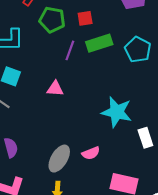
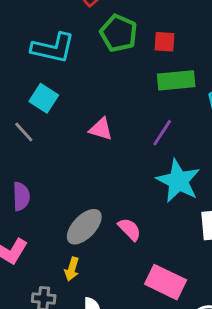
purple line: (70, 50) -> (162, 133), moved
pink semicircle: (91, 153) -> (130, 229), turned -126

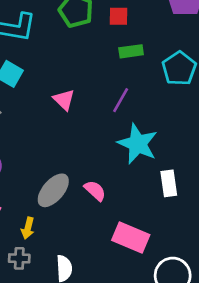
green rectangle: (176, 80) -> (131, 51), size x0.7
pink triangle: (101, 129) -> (64, 100), turned 30
yellow arrow: (72, 269) -> (28, 228), moved

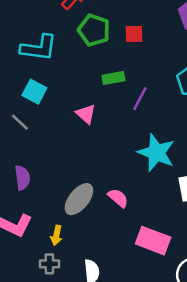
green rectangle: (131, 51) -> (113, 78), moved
purple line: (121, 100) -> (140, 99), moved

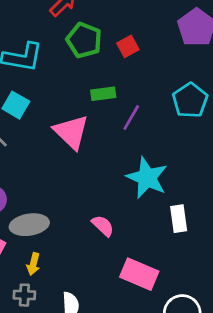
red square: (134, 34) -> (128, 46), turned -30
pink triangle: (86, 114) -> (71, 132), size x1.6
gray ellipse: (79, 199) -> (29, 225), moved, turned 40

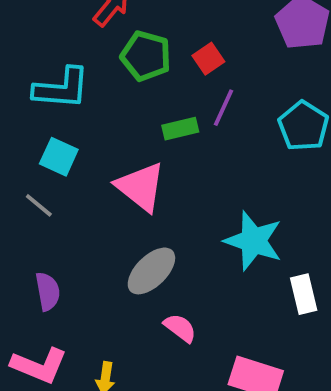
purple line: (131, 118) -> (224, 108), moved
gray ellipse: (29, 225) -> (151, 271), moved, turned -30
pink semicircle: (103, 226) -> (180, 328), moved

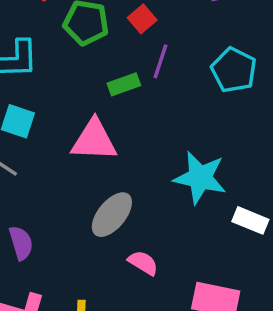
pink triangle: (141, 187) -> (94, 140), turned -30
white rectangle: (304, 294) -> (250, 220), turned -48

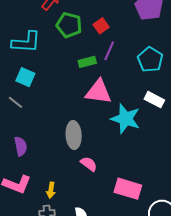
pink triangle: (94, 140) -> (98, 92), moved
gray ellipse: (112, 215) -> (74, 135), turned -48
white rectangle: (250, 220) -> (154, 100), moved

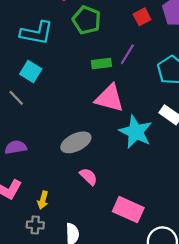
red square: (101, 26) -> (142, 17), moved
gray ellipse: (74, 135) -> (76, 142), turned 60
purple semicircle: (21, 146) -> (16, 147), turned -96

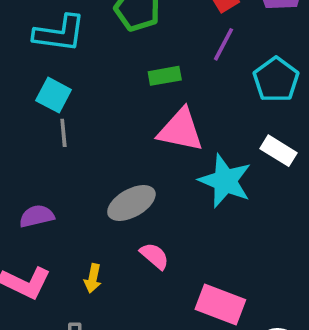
purple line: (127, 54) -> (224, 44), moved
gray line: (16, 98) -> (63, 133), moved, turned 42
yellow arrow: (43, 200) -> (93, 278), moved

